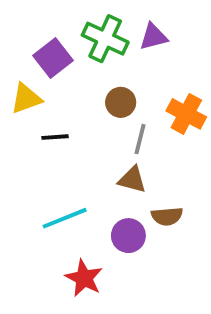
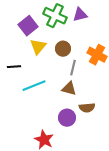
yellow triangle: (26, 98) -> (38, 47), moved, turned -30
black line: (55, 137) -> (14, 67), moved
cyan line: (65, 218) -> (34, 86), moved

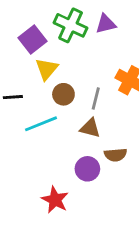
brown circle: (63, 49) -> (63, 94), moved

